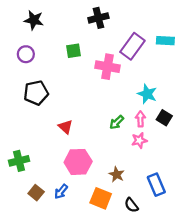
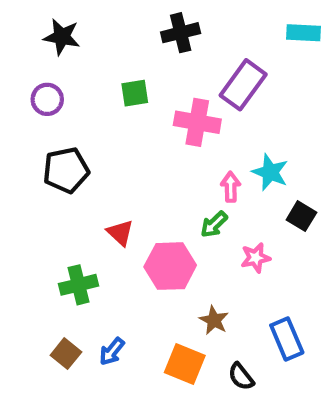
cyan rectangle: (165, 41) -> (304, 33), moved
pink arrow: (140, 119) -> (231, 187), moved
green cross: (19, 161) -> (78, 285), moved
pink hexagon: (78, 162) -> (170, 266), moved

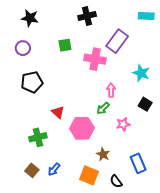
cyan star: (270, 172) -> (141, 73), moved

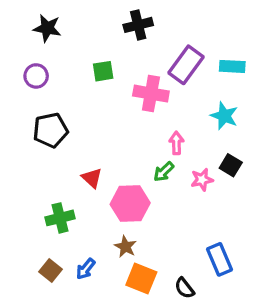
cyan rectangle: (146, 16) -> (232, 66), moved
pink star: (123, 124) -> (202, 180), moved
brown star: (103, 154) -> (125, 247), moved

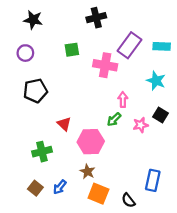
blue rectangle: (219, 259) -> (153, 180), turned 35

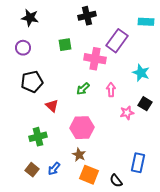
cyan rectangle: (162, 46) -> (146, 22), moved
green arrow: (114, 119) -> (83, 89), moved
red triangle: (64, 124) -> (52, 106), moved

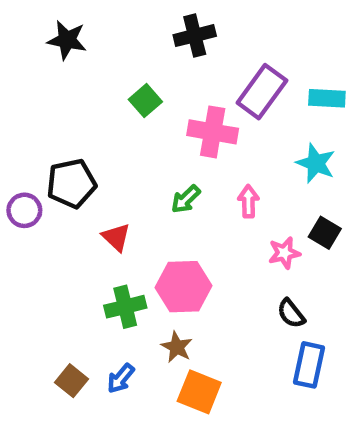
cyan rectangle: (146, 22) -> (327, 98), moved
green square: (65, 45) -> (145, 101), turned -32
purple circle: (23, 48) -> (24, 210), moved
green cross: (38, 137) -> (125, 307), moved
black semicircle: (116, 181) -> (291, 313), moved

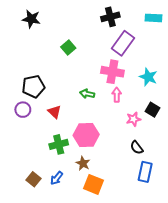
black cross: (195, 36) -> (110, 17), moved
cyan rectangle: (327, 98) -> (154, 18), moved
pink cross: (213, 132) -> (112, 72), moved
green arrow: (186, 199) -> (87, 94), turned 56
purple circle: (24, 210) -> (23, 110), moved

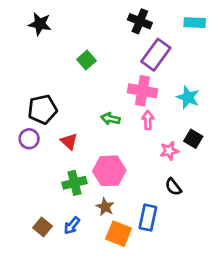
black cross: (110, 17) -> (140, 21), turned 36
blue rectangle: (145, 172) -> (148, 218), moved

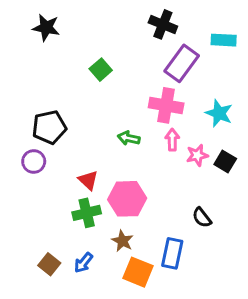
cyan rectangle: (195, 23) -> (224, 40), moved
red triangle: (69, 141) -> (88, 180), moved
pink star: (169, 151) -> (197, 155), moved

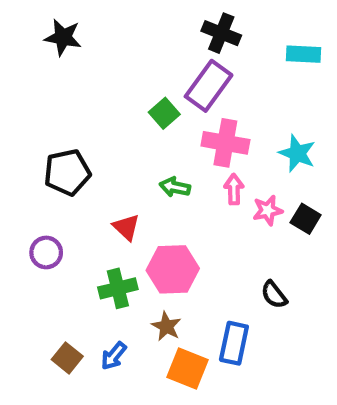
purple rectangle: (182, 63) -> (209, 86), moved
green square: (101, 70) -> (164, 113), moved
purple circle: (34, 161) -> (46, 252), moved
red triangle: (88, 180) -> (126, 227), moved

